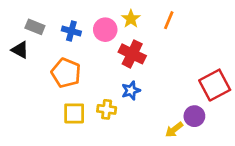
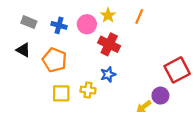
black triangle: (20, 50) -> (23, 50), moved

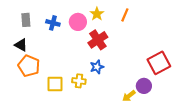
gray rectangle: (29, 22) -> (26, 20), turned 64
red cross: (109, 44) -> (98, 40), turned 30
orange pentagon: (55, 60) -> (29, 66), moved

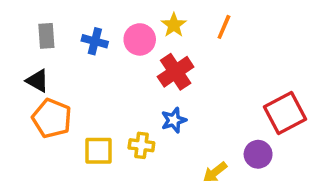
yellow arrow: (129, 96) -> (215, 172), moved

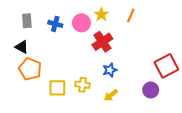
blue star: (174, 120) -> (110, 70), moved
yellow arrow: (215, 172) -> (111, 95), moved

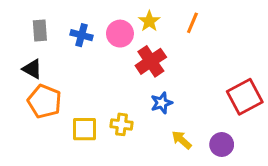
purple circle: (151, 90) -> (222, 145), moved
yellow arrow: (111, 95) -> (182, 140), moved, turned 80

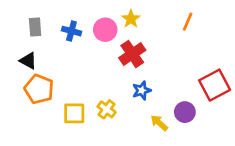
orange line: (192, 23) -> (188, 22), moved
yellow cross: (122, 124) -> (107, 109), turned 30
purple circle: (222, 145) -> (185, 112), moved

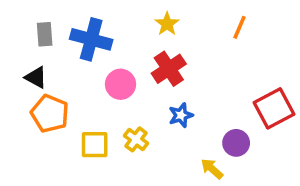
pink circle: (105, 30) -> (120, 84), moved
blue cross: (71, 31) -> (91, 39), size x1.6
yellow arrow: (159, 123) -> (212, 169), moved

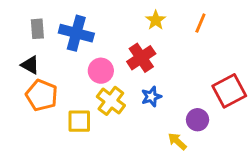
yellow star: (167, 24) -> (156, 20), moved
yellow cross: (136, 139) -> (111, 101), moved, size x1.4

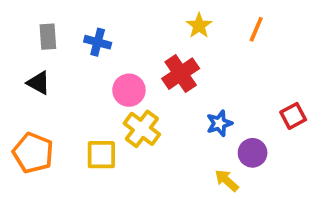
blue cross: (76, 33) -> (98, 42), size x0.6
red square: (229, 91) -> (293, 116), size x0.6
orange pentagon: (42, 95) -> (33, 153), moved
blue star: (151, 97) -> (219, 123), moved

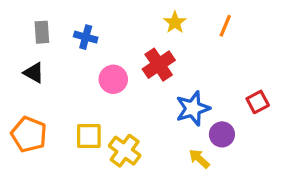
blue star: (219, 123) -> (193, 108), size x1.5
yellow cross: (142, 129) -> (125, 151), moved

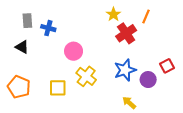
blue cross: (86, 37) -> (48, 28), moved
red cross: (159, 65) -> (126, 33), moved
purple circle: (222, 134) -> (148, 80), moved
yellow cross: (125, 151) -> (86, 76), moved

